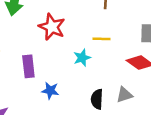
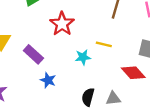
purple rectangle: (28, 66) -> (33, 54), turned -54

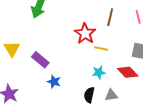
red star: (62, 24) -> (85, 34), moved
cyan star: (83, 57) -> (99, 72), moved

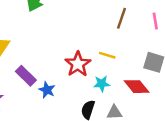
red star: (85, 34) -> (78, 64), moved
purple rectangle: (40, 60) -> (26, 76), moved

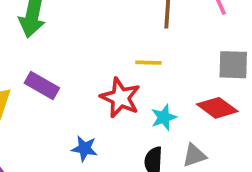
yellow line: (107, 55) -> (148, 63), moved
purple rectangle: (26, 76) -> (42, 85), moved

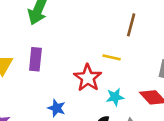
purple rectangle: (42, 85) -> (35, 59), turned 55

